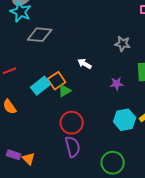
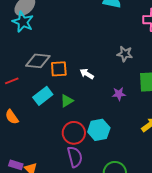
gray diamond: (40, 35) -> (38, 61), moved
orange square: (57, 81) -> (59, 69), moved, turned 30
cyan hexagon: (125, 120) -> (99, 130), moved

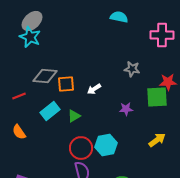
white arrow: (87, 74) -> (94, 89), turned -64

